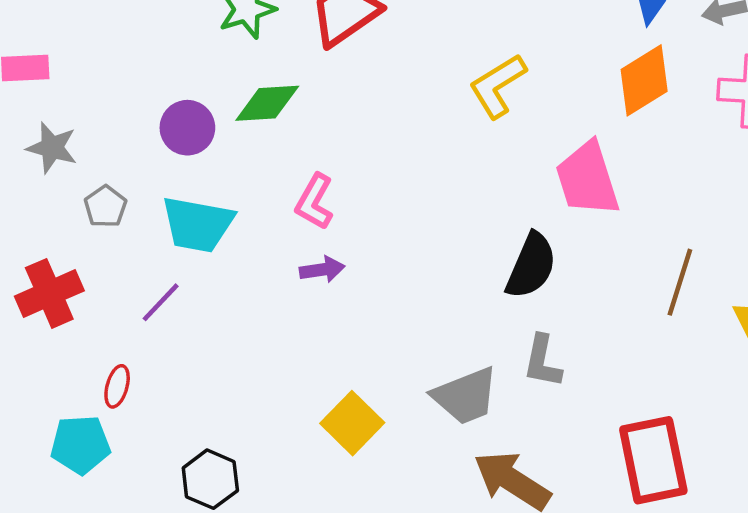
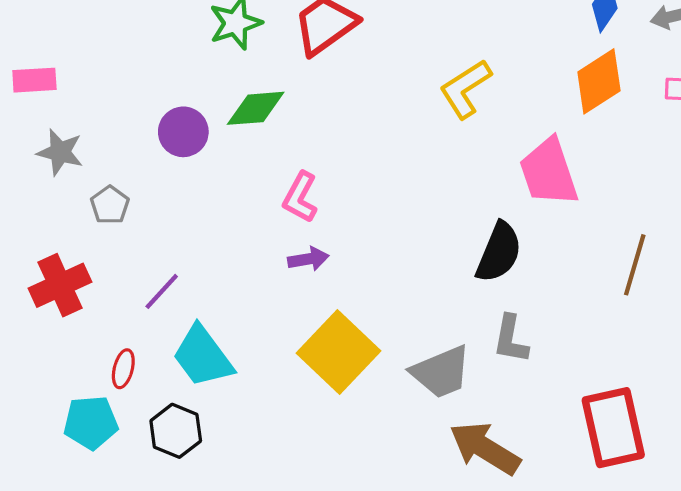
cyan trapezoid: (198, 224) -> (203, 356), moved, turned 44
yellow square: (352, 423) -> (338, 352), moved, size x1.4
black hexagon: (210, 479) -> (176, 431), moved

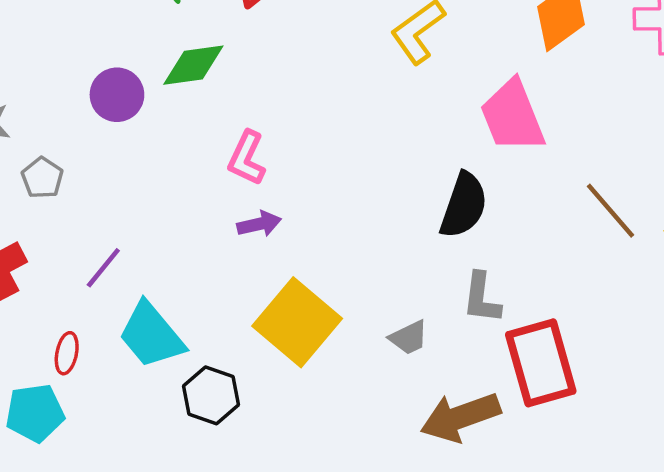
brown line: (635, 265) -> (611, 211), turned -54
gray trapezoid: (441, 372) -> (409, 338), size x0.6
red rectangle: (613, 428) -> (541, 363), moved
black hexagon: (176, 431) -> (211, 395), moved
brown arrow: (485, 448) -> (460, 417), turned -48

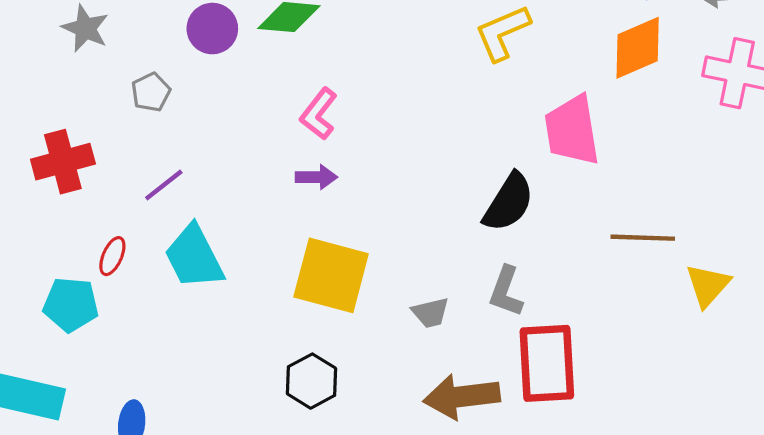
gray pentagon: (42, 178) -> (151, 92), moved
brown line: (611, 211) -> (643, 238), turned -60
yellow square: (297, 322) -> (331, 275), turned -38
black hexagon: (211, 395) -> (311, 381), moved

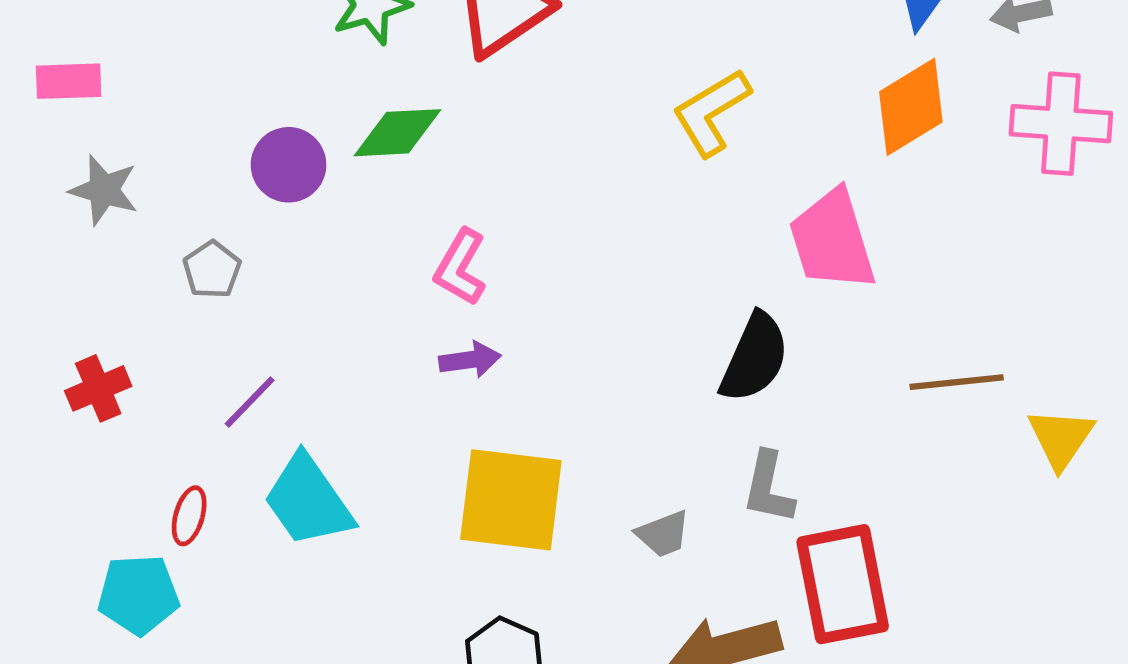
red cross: (63, 162) -> (98, 388), size x0.7

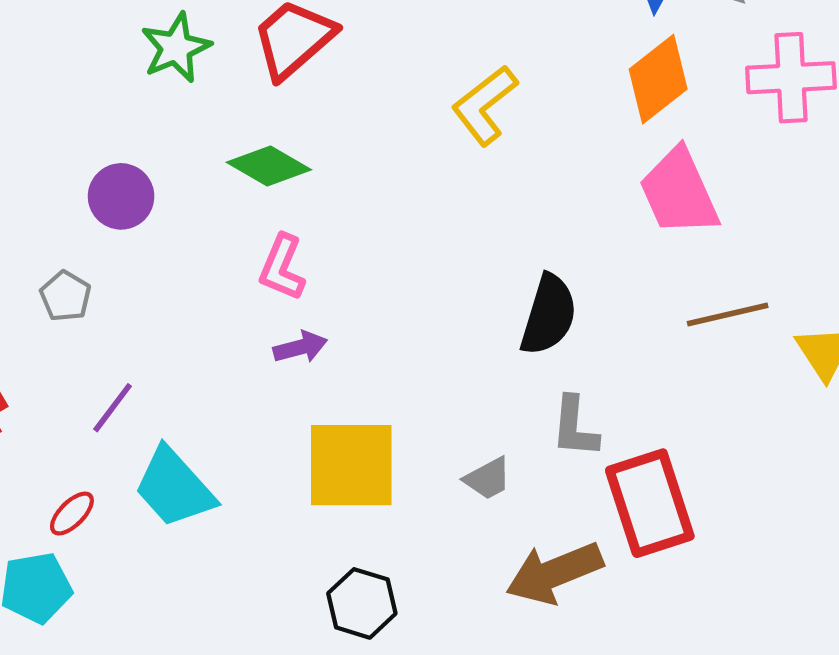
green diamond: (397, 133) -> (269, 166), moved, turned 40
pink trapezoid: (832, 240) -> (679, 192), moved
red ellipse: (189, 516) -> (72, 514), turned 36

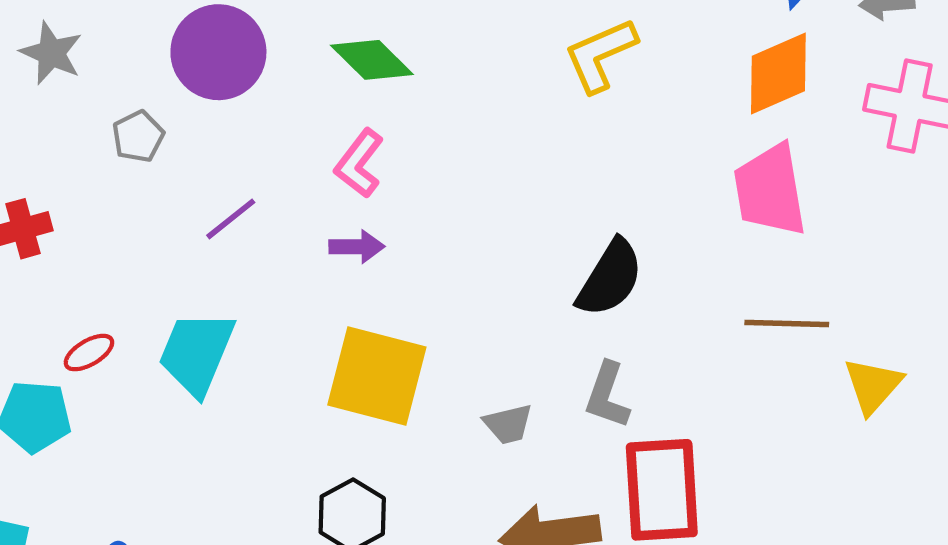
purple circle: (121, 196) -> (218, 52), size x1.4
purple line: (113, 408) -> (231, 219), moved
cyan trapezoid: (174, 488) -> (197, 353), turned 50

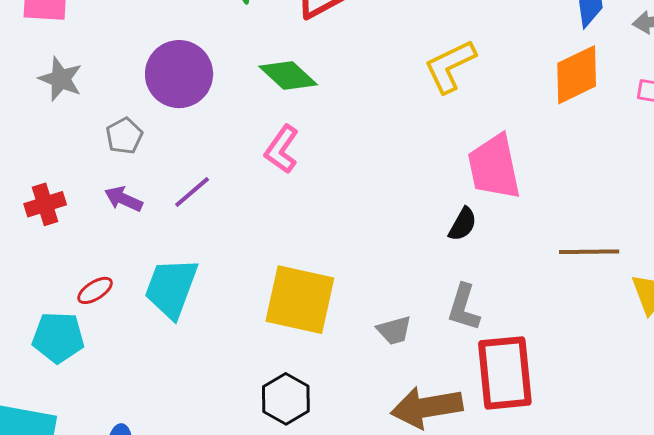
pink trapezoid: (770, 190) -> (494, 167), moved
purple arrow: (357, 247) -> (124, 199), moved, turned -153
black semicircle: (610, 278) -> (463, 224), size x0.6

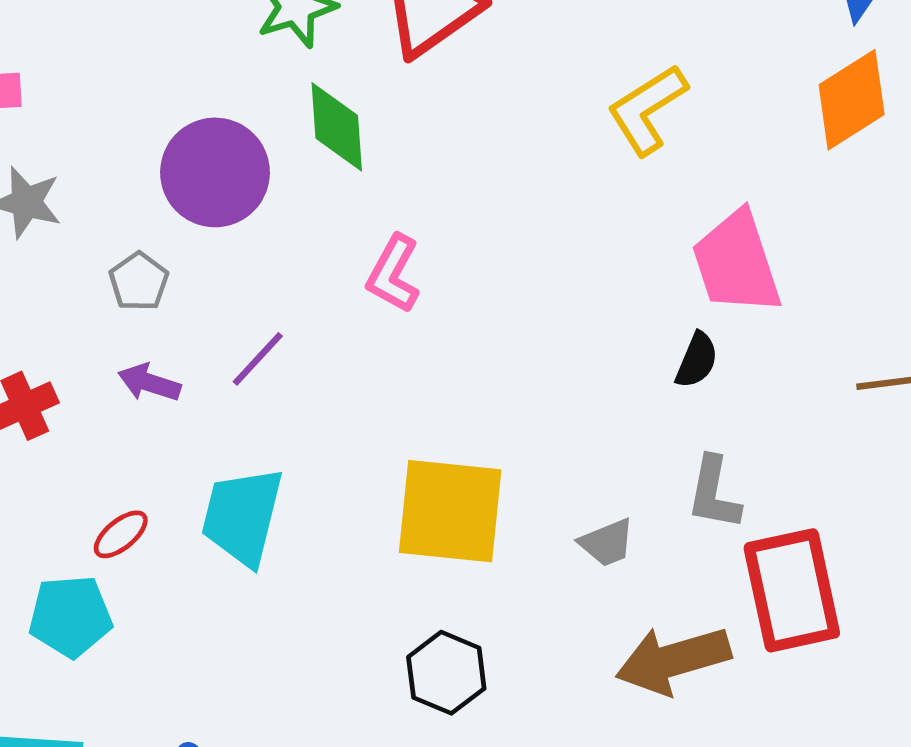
green diamond: (288, 76) -> (337, 127), moved, turned 50

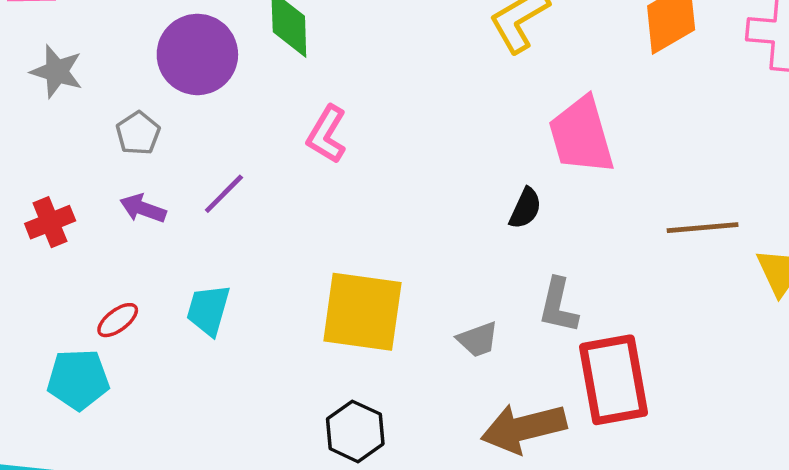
black semicircle: (697, 360) -> (525, 208), moved
cyan trapezoid: (242, 516) -> (208, 310), size x0.7

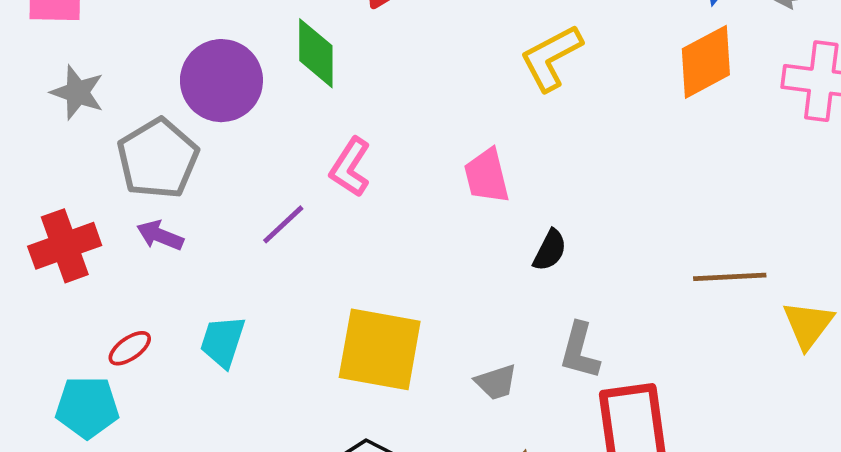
gray pentagon: (138, 133) -> (158, 159), size x1.8
pink trapezoid: (581, 136) -> (487, 176), moved, size x0.7
purple line: (224, 194) -> (283, 224), moved
red cross: (50, 222) -> (65, 246), size x1.4

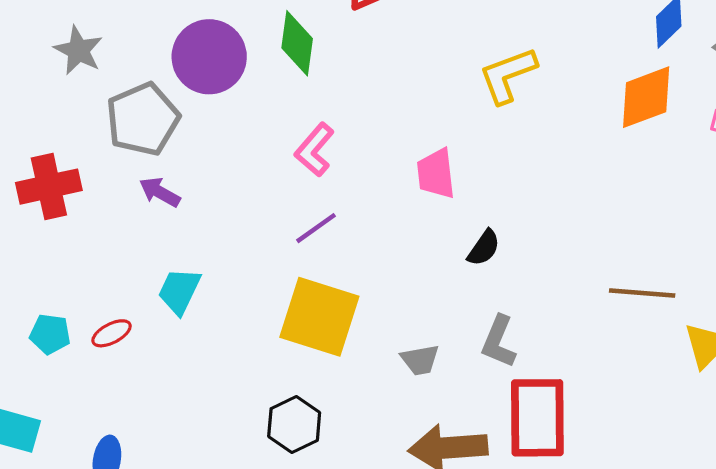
purple line: (283, 224) -> (316, 228), moved
purple arrow: (160, 235) -> (160, 192), moved
red ellipse: (130, 348) -> (112, 333), moved
cyan pentagon: (87, 407) -> (50, 334), size x0.7

